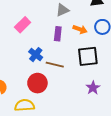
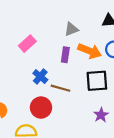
orange arrow: (80, 29) -> (90, 51), size x1.5

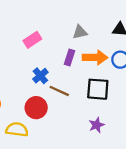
orange arrow: (90, 51) -> (95, 57), turned -30

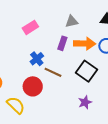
black square: (98, 89) -> (87, 71), turned 30
yellow semicircle: (17, 129) -> (16, 105), turned 36

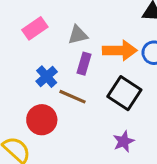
gray triangle: (72, 21) -> (78, 35), moved
purple rectangle: (62, 43) -> (84, 64), moved

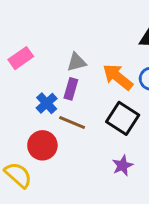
pink rectangle: (35, 28) -> (21, 58), moved
orange arrow: (120, 50) -> (118, 77), turned -140
purple rectangle: (84, 64) -> (71, 89), moved

